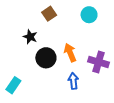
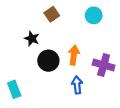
orange arrow: (70, 53) -> (74, 55), turned 30
cyan rectangle: (13, 85) -> (14, 89), turned -56

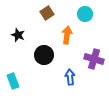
black star: (32, 39) -> (18, 35), moved
orange arrow: (74, 55) -> (67, 35), moved

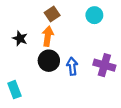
orange arrow: (67, 35) -> (48, 36), moved
blue arrow: (70, 77) -> (72, 66), moved

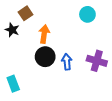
brown square: (52, 14) -> (26, 13), moved
black star: (20, 38) -> (12, 30), moved

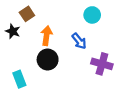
blue arrow: (67, 62) -> (79, 41), moved, turned 147
cyan rectangle: (13, 84) -> (19, 79), moved

